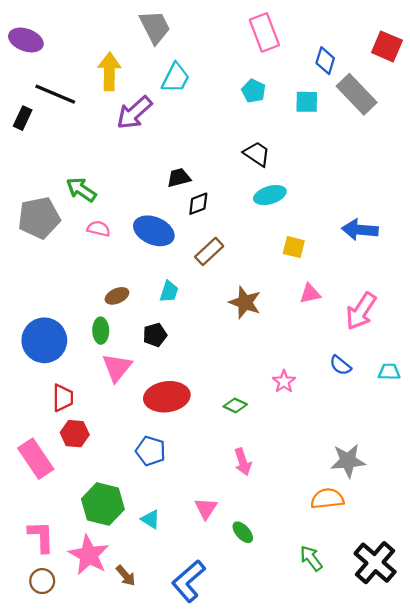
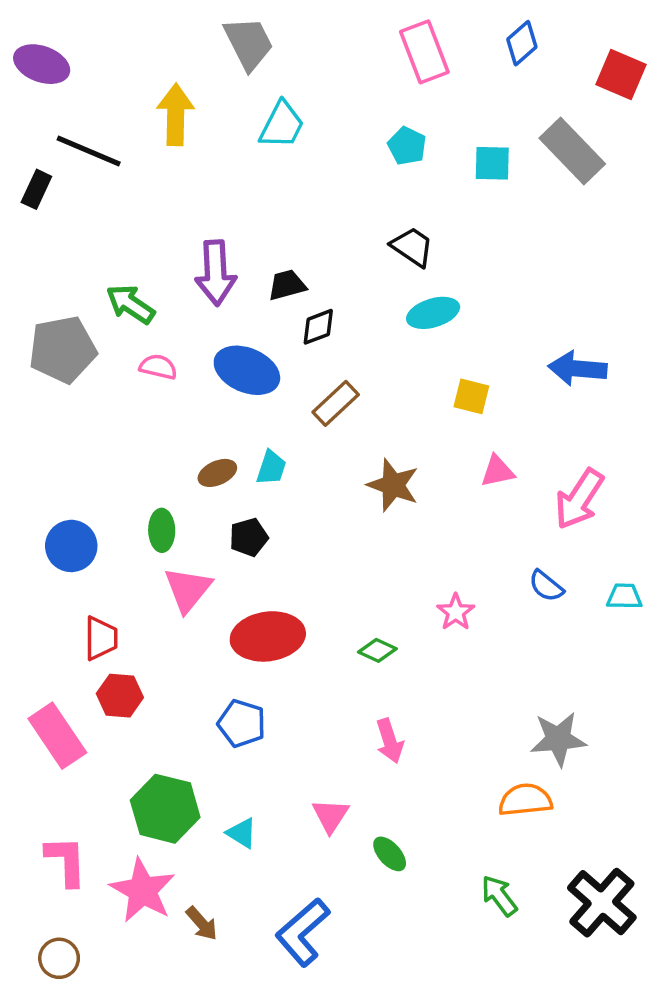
blue diamond: (325, 61) -> (522, 43), moved, turned 32
purple arrow: (134, 113) -> (216, 273), moved, turned -51
brown ellipse: (117, 296) -> (217, 473), moved
blue circle: (44, 340) -> (71, 546), size x0.7
brown circle: (42, 581) -> (59, 958), moved

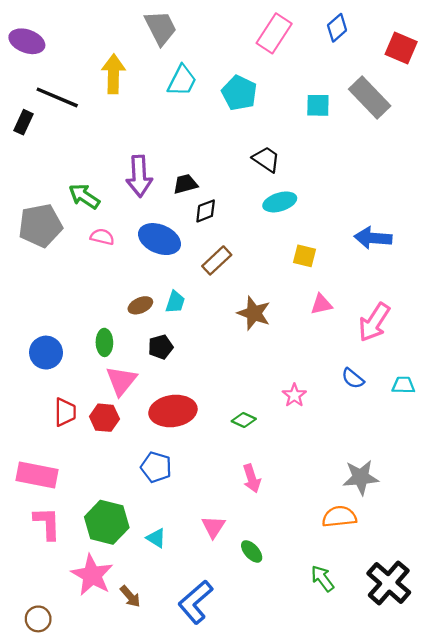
pink rectangle: (424, 52) -> (274, 33), turned 54
cyan pentagon: (407, 146) -> (239, 93), moved, size x1.4
red hexagon: (120, 696) -> (104, 418), moved
pink rectangle: (57, 736) -> (37, 475), turned -45
pink L-shape: (66, 861) -> (47, 523), moved

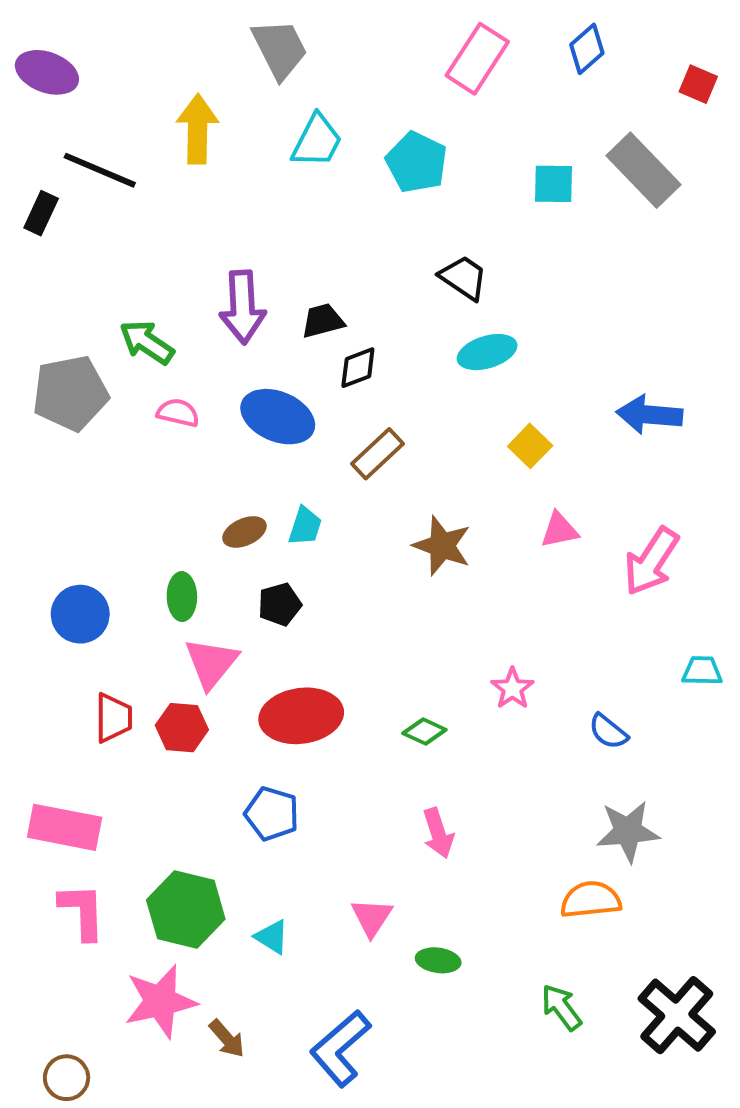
red square: (401, 48) -> (698, 84), size x0.7
yellow square: (304, 256) -> (530, 446), turned 30
blue semicircle: (353, 378) -> (608, 731), moved
green ellipse: (252, 551) -> (438, 960), turned -40
pink star: (92, 575) -> (160, 1001), turned 30

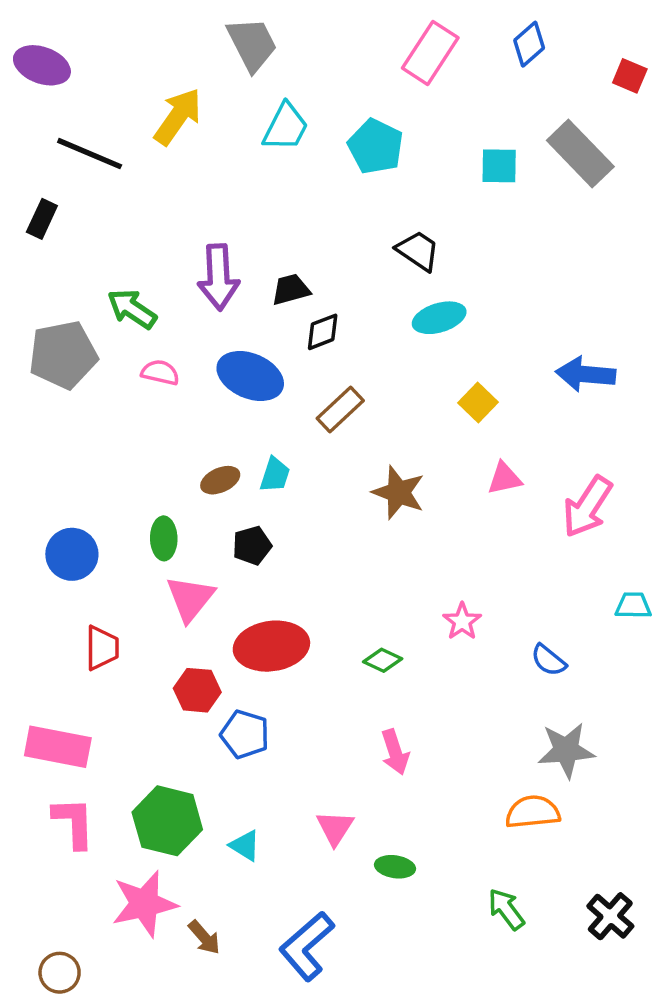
yellow arrow: (198, 129) -> (178, 116), turned 34
black rectangle: (41, 213) -> (42, 219), moved
red hexagon: (182, 728) -> (197, 690), moved
black cross: (677, 1015) -> (610, 916), size x0.7

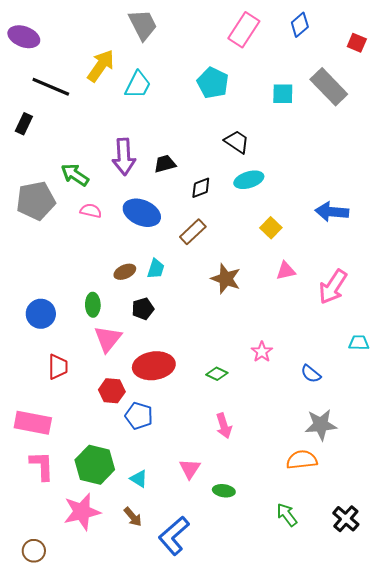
cyan trapezoid: (286, 127) -> (138, 85), moved
black diamond: (323, 332) -> (201, 188), moved
brown arrow: (204, 937) -> (133, 517), moved

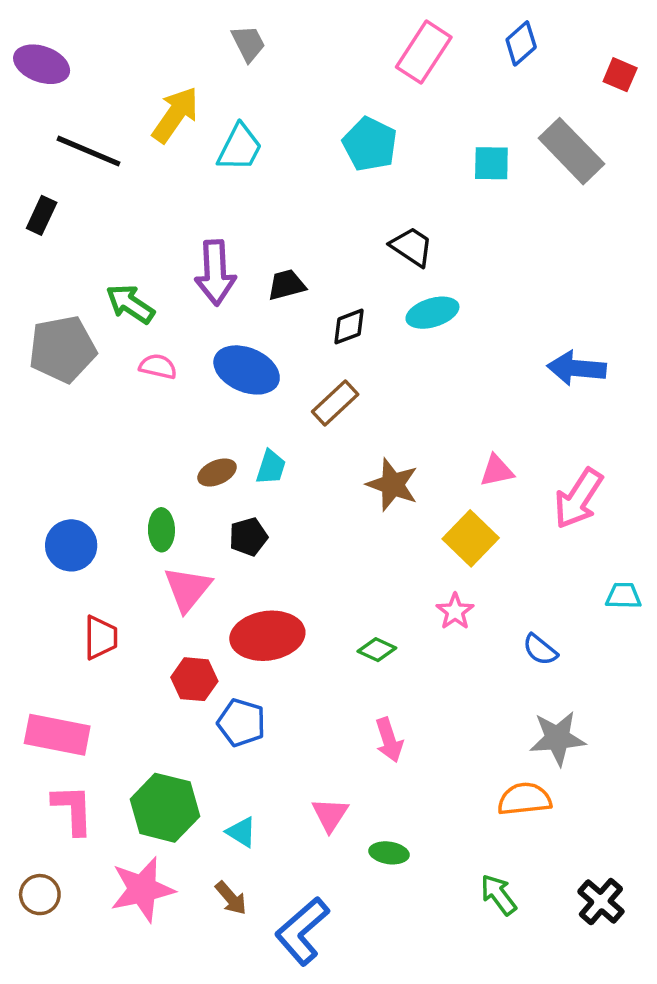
gray trapezoid: (143, 25) -> (248, 43), size x0.7
yellow square: (271, 228) -> (471, 538), moved, size x1.4
brown circle: (34, 551) -> (40, 895), moved

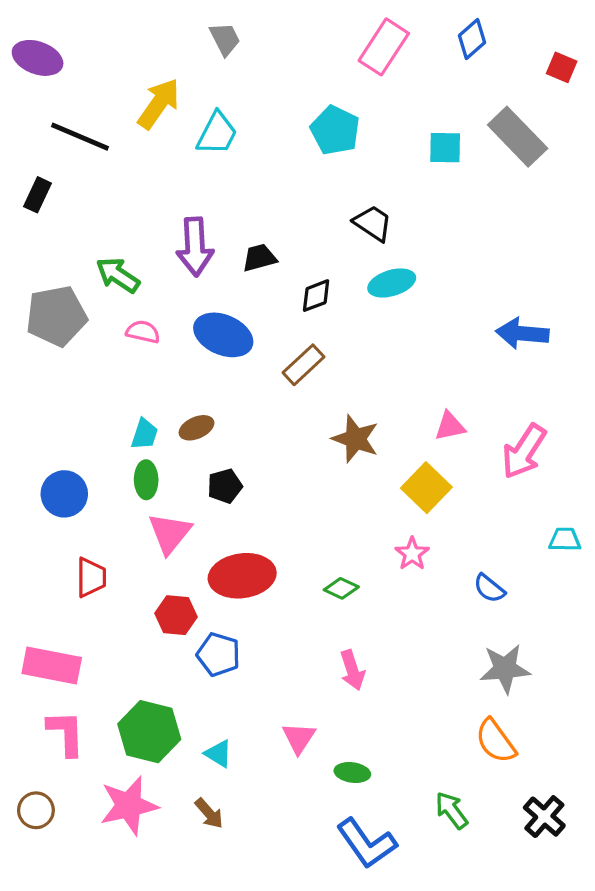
cyan trapezoid: (271, 467) -> (145, 434), moved
orange semicircle: (524, 799) -> (496, 741), moved, turned -120
blue L-shape: (302, 931) -> (366, 843), moved, turned -84

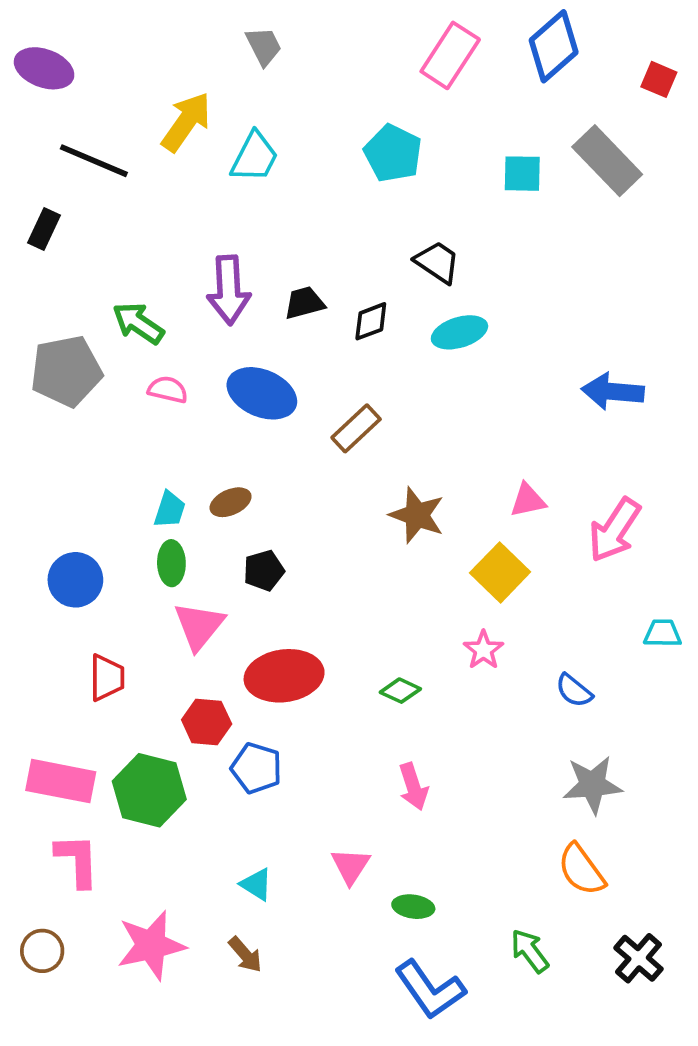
blue diamond: (472, 39) -> (554, 46), size x1.5
black diamond: (316, 296) -> (371, 321), moved
green hexagon: (149, 732) -> (149, 790), moved

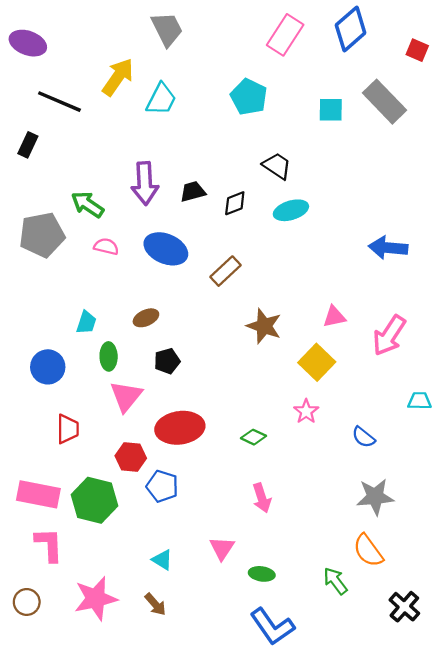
gray trapezoid: (264, 46) -> (167, 29), size x1.4
cyan trapezoid: (170, 510) -> (86, 323), moved
green arrow: (530, 951) -> (335, 581), moved

